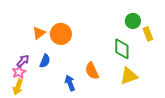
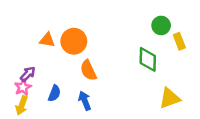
orange triangle: (39, 33) -> (47, 40), turned 48
blue semicircle: (45, 61) -> (54, 93), moved
orange semicircle: (92, 71) -> (88, 70), moved
yellow triangle: (129, 76) -> (170, 98), moved

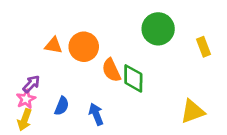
green circle: (161, 25) -> (158, 29), moved, size x1.5
green diamond: (148, 59) -> (133, 78), moved
orange semicircle: (88, 70) -> (111, 70), moved

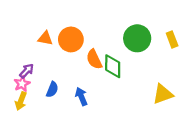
green circle: (158, 29) -> (137, 38), moved

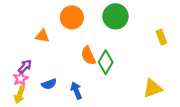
green circle: (137, 38) -> (116, 16), moved
orange circle: (71, 39) -> (72, 17), moved
green diamond: (113, 66) -> (106, 62), turned 30
blue semicircle: (52, 89) -> (49, 84), turned 48

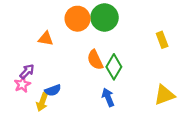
green circle: (116, 16) -> (105, 17), moved
yellow rectangle: (161, 37) -> (162, 40), moved
blue arrow: (76, 91) -> (108, 97), moved
yellow arrow: (20, 95) -> (42, 102), moved

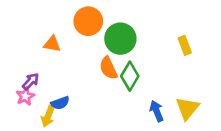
green circle: (105, 17) -> (120, 39), moved
yellow triangle: (164, 95) -> (187, 108), turned -30
blue arrow: (108, 97) -> (157, 111), moved

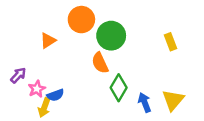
orange triangle: (52, 44) -> (48, 41), turned -42
green diamond: (130, 76) -> (119, 88), moved
purple arrow: (31, 81) -> (18, 75), moved
pink star: (25, 96) -> (37, 89), moved

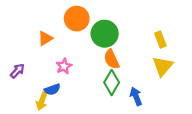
orange semicircle: (100, 63) -> (112, 59), moved
pink star: (37, 89) -> (64, 66), moved
yellow triangle: (173, 100) -> (163, 66), moved

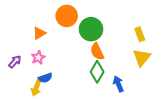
pink star: (64, 66) -> (38, 58), moved

